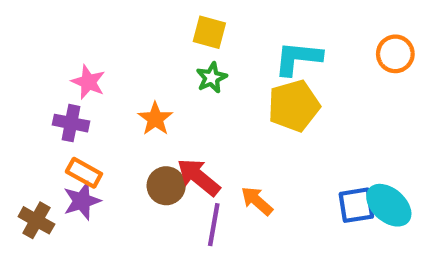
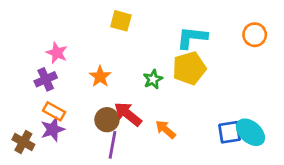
yellow square: (209, 32) -> (121, 21), moved
green star: (212, 78) -> (153, 79), moved
purple cross: (71, 123) -> (46, 79), turned -35
purple line: (214, 225) -> (113, 145), moved

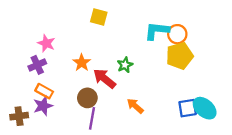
orange circle: (255, 35) -> (177, 34), moved
yellow pentagon: (189, 68) -> (180, 56), moved
red arrow: (128, 114) -> (104, 79), moved
brown cross: (23, 142) -> (19, 116), turned -36

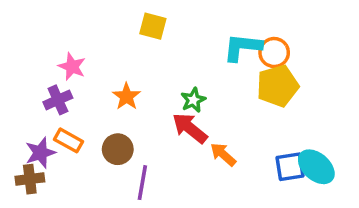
red arrow: (104, 79) -> (190, 128), moved
brown circle: (87, 98) -> (118, 149), moved
purple star: (43, 106) -> (40, 153), moved
orange arrow: (135, 106) -> (223, 154), moved

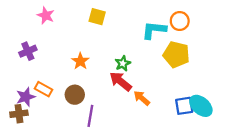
orange circle: (274, 53) -> (180, 21), moved
pink star: (72, 67) -> (46, 15), moved
yellow pentagon: (278, 86) -> (176, 55), turned 30
purple cross: (58, 100) -> (28, 51), moved

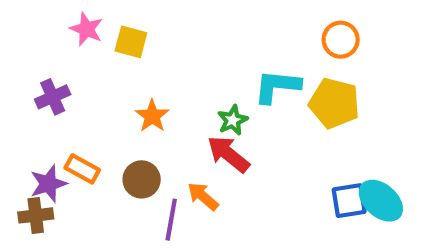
yellow square: (97, 17) -> (131, 42), moved
cyan L-shape: (154, 30) -> (277, 86), moved
orange arrow: (142, 98) -> (203, 196), moved

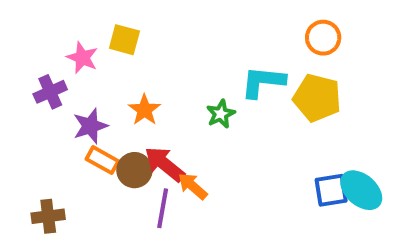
pink star: (87, 29) -> (82, 58), moved
red arrow: (228, 154) -> (165, 164), moved
orange rectangle: (82, 169) -> (102, 160), moved
purple star: (48, 184) -> (90, 126), moved
brown cross: (36, 215) -> (48, 216), moved

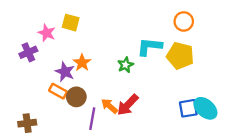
purple star: (90, 126) -> (65, 72), moved, turned -30
red arrow: (165, 164) -> (128, 105), moved, turned -85

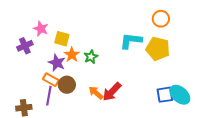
yellow square: (71, 23) -> (62, 39), moved
green star: (125, 65) -> (91, 57), moved
purple line: (92, 119) -> (49, 96), moved

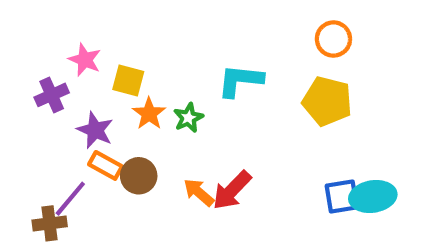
cyan L-shape: (131, 41) -> (240, 80), moved
purple star: (57, 63) -> (95, 130), moved
cyan ellipse: (180, 95) -> (373, 197), turned -50
purple line: (49, 96) -> (70, 199), moved, turned 30

